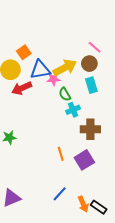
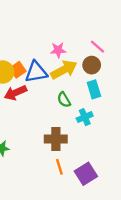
orange square: (24, 52) -> (18, 70), moved
pink star: (53, 79) -> (58, 50), moved
cyan cross: (73, 110) -> (85, 117), moved
brown cross: (90, 129) -> (56, 139), moved

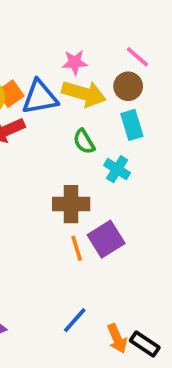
yellow arrow: (64, 70) -> (84, 94), turned 44
cyan cross: (85, 117) -> (117, 169), turned -35
purple square: (86, 174) -> (106, 239), moved

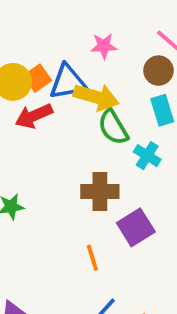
yellow arrow: (84, 94) -> (96, 97), moved
green semicircle: (84, 141) -> (113, 127), size x1.4
orange line: (77, 248) -> (92, 258), moved

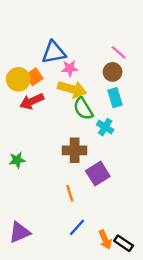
pink star: (104, 46) -> (70, 68), moved
blue triangle: (68, 82) -> (54, 52), moved

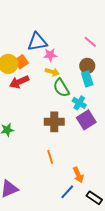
brown circle: (113, 72) -> (87, 66), moved
yellow arrow: (72, 89) -> (52, 72), size x0.6
purple square: (98, 174) -> (86, 120), moved
blue line: (77, 227) -> (67, 192), moved
orange arrow: (105, 240) -> (78, 175), moved

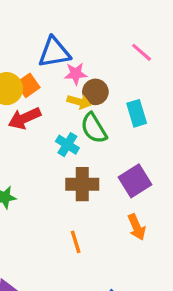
brown circle: (87, 66) -> (95, 92), moved
cyan cross: (79, 103) -> (67, 145), moved
orange arrow: (78, 175) -> (137, 227), moved

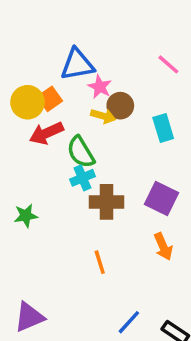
pink star: (76, 74) -> (100, 87), turned 30
green semicircle: (94, 128) -> (81, 152), moved
cyan cross: (67, 145) -> (82, 178), moved, turned 35
purple square: (135, 181) -> (162, 198), turned -32

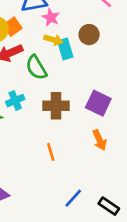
brown circle: (120, 106) -> (89, 35), moved
cyan rectangle: (163, 128) -> (65, 49), moved
cyan cross: (82, 178) -> (15, 101), moved

